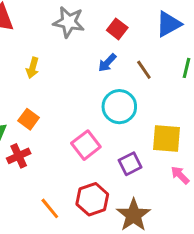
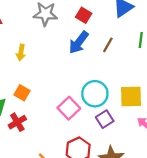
blue arrow: (107, 63) -> (79, 42), size x1.5
brown line: (144, 70) -> (108, 45), turned 70
cyan circle: (119, 107) -> (95, 94), moved

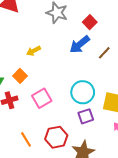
yellow arrow: (21, 52) -> (33, 51), moved, turned 40
pink square: (69, 108) -> (42, 98), moved

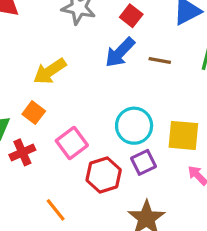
yellow arrow: (33, 51) -> (50, 71), size x1.5
brown line: (104, 53) -> (160, 60), turned 64
red hexagon: (56, 137) -> (104, 175), moved

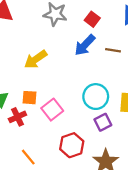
orange square: (34, 113) -> (30, 98), moved, turned -32
red hexagon: (104, 175) -> (72, 145), moved
orange line: (56, 210) -> (28, 157), moved

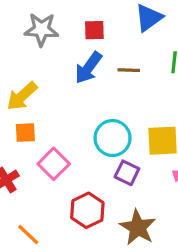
red square: (92, 19) -> (94, 30), turned -32
orange square: (30, 98) -> (25, 133), moved
purple square: (103, 122) -> (127, 173), turned -30

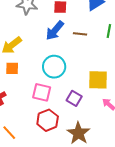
cyan circle: (113, 138) -> (54, 67), moved
pink square: (54, 164) -> (42, 92), moved, turned -36

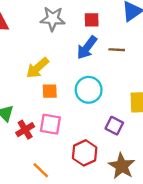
orange square: (12, 68) -> (50, 91), moved
pink square: (42, 92) -> (50, 124), moved

